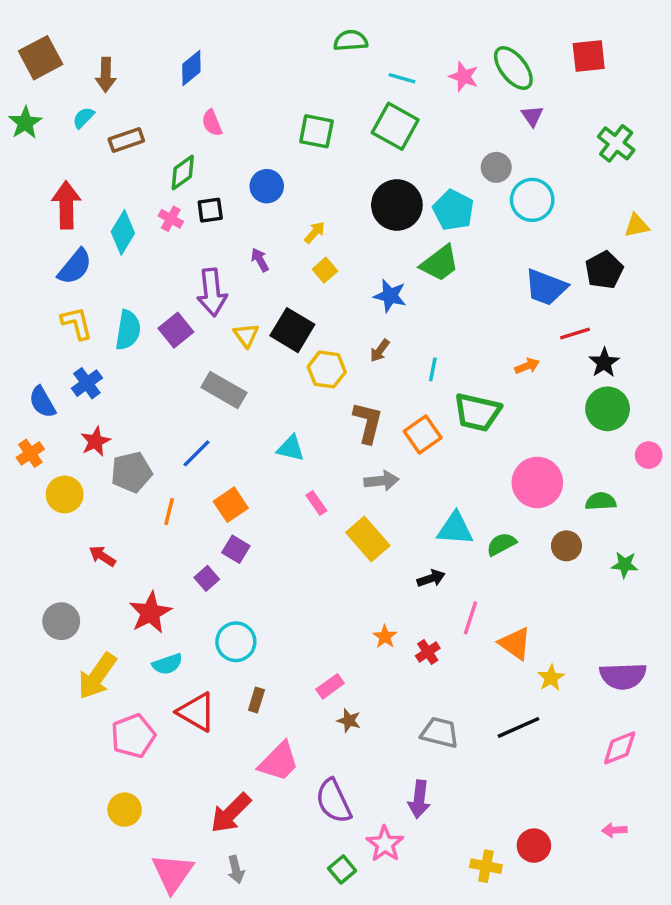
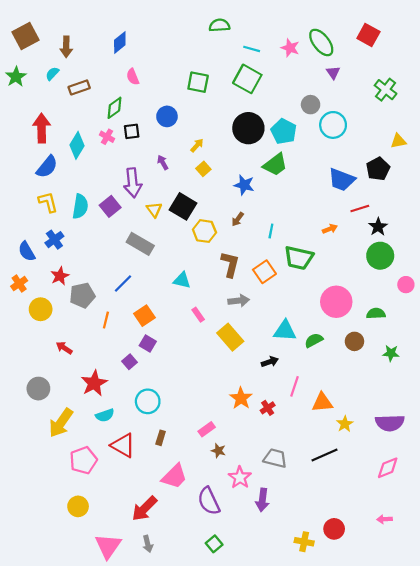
red square: (589, 56) -> (368, 35), turned 35
orange star: (385, 637) -> (241, 398), size x1.5
orange triangle: (515, 643) -> (322, 402), turned -40
pink star: (385, 844) -> (240, 477), moved

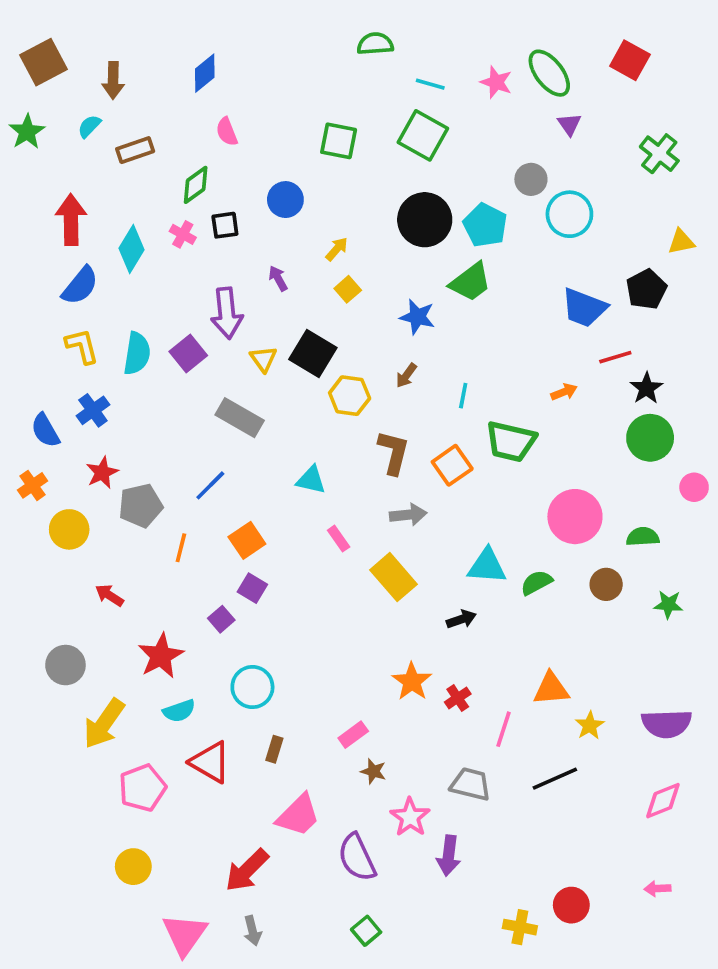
pink line: (294, 386) -> (503, 729), moved

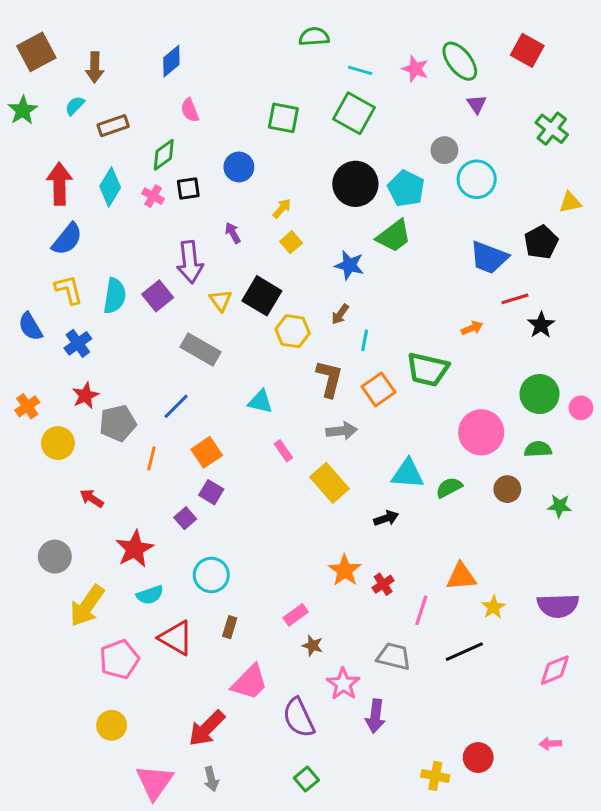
cyan diamond: (131, 249) -> (110, 187), moved
cyan line: (463, 396) -> (365, 340), moved
blue semicircle: (45, 430) -> (30, 327), moved
green circle: (650, 438) -> (540, 394), moved

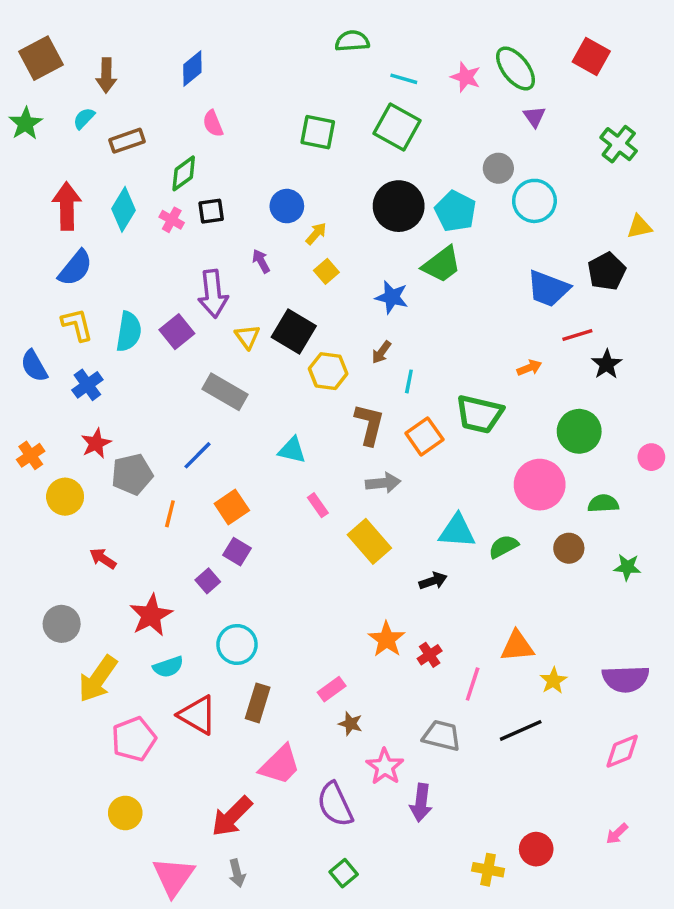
blue circle: (239, 167) -> (287, 206), moved
green circle: (540, 394) -> (579, 431), moved
brown rectangle: (230, 627) -> (258, 703), size x1.5
pink arrow: (550, 744) -> (617, 834), turned -40

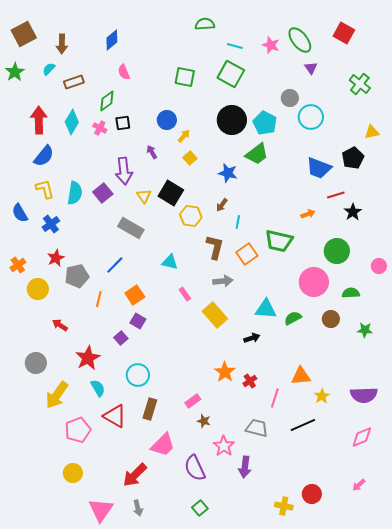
cyan semicircle: (168, 667) -> (98, 388), turned -102

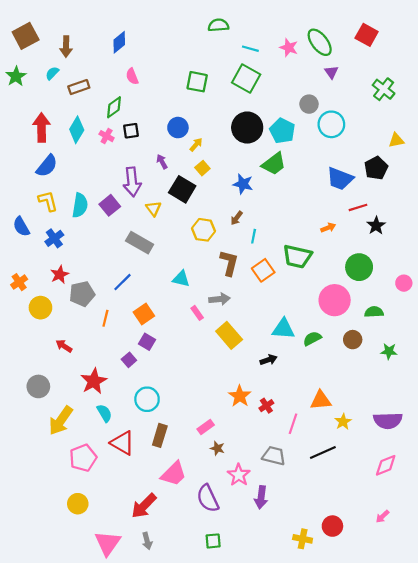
black square: (171, 193) -> (182, 189), moved
gray arrow: (223, 281) -> (219, 299), moved
green square: (200, 508) -> (213, 541), turned 35

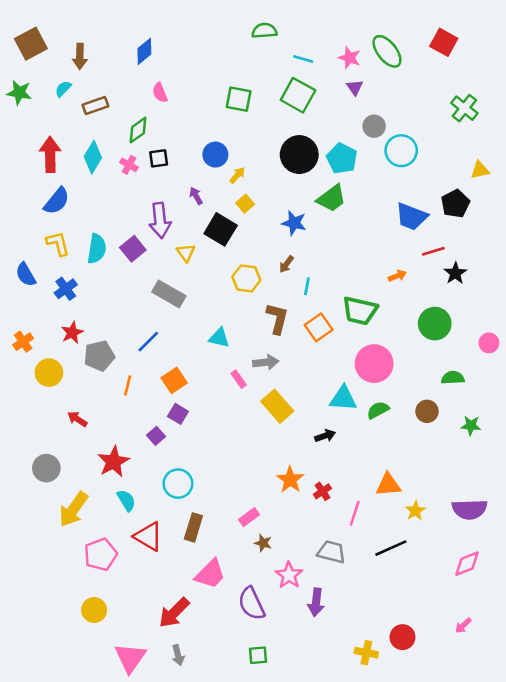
purple triangle: (331, 72) -> (355, 87), moved
green star: (16, 76) -> (19, 93), turned -30
pink circle: (335, 300) -> (374, 364), moved

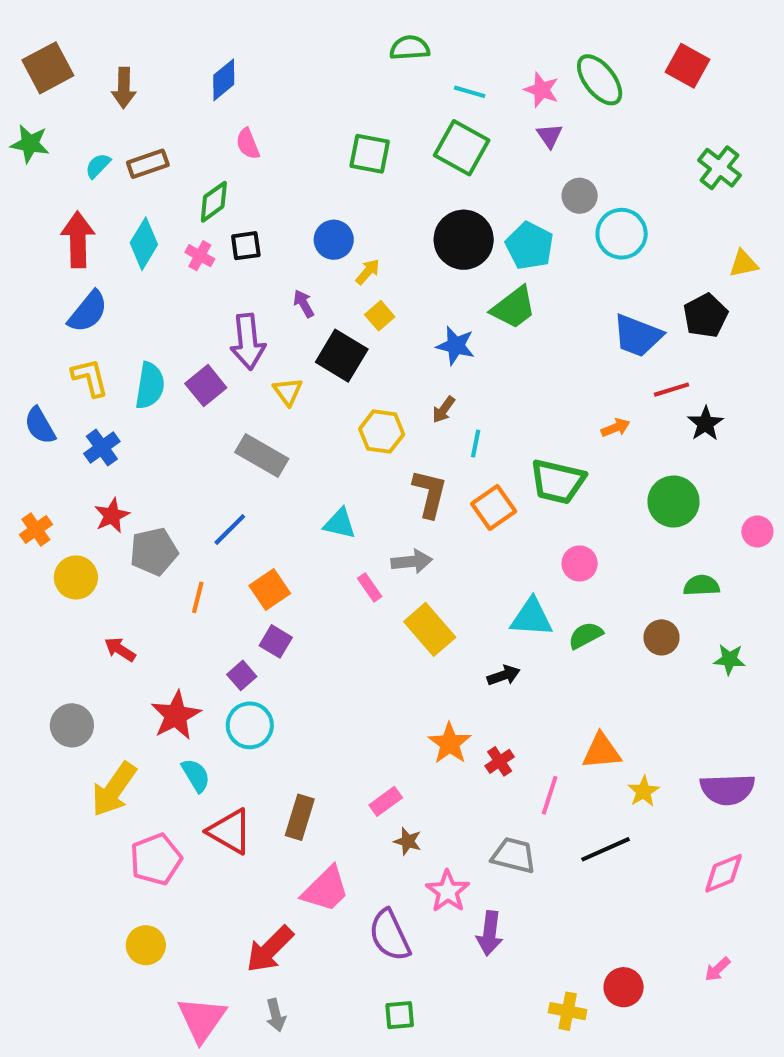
cyan semicircle: (63, 89) -> (98, 166), moved
pink circle: (374, 364) -> (580, 563), size x0.6
cyan circle: (178, 484) -> (250, 725), moved

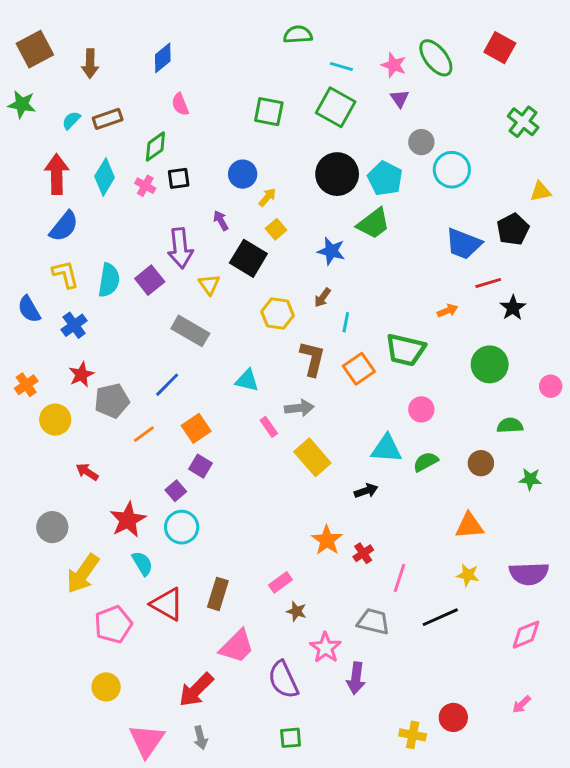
orange line: (198, 597) -> (144, 434), turned 40
orange triangle: (602, 751) -> (469, 526), moved
yellow star: (644, 791) -> (468, 575), turned -30

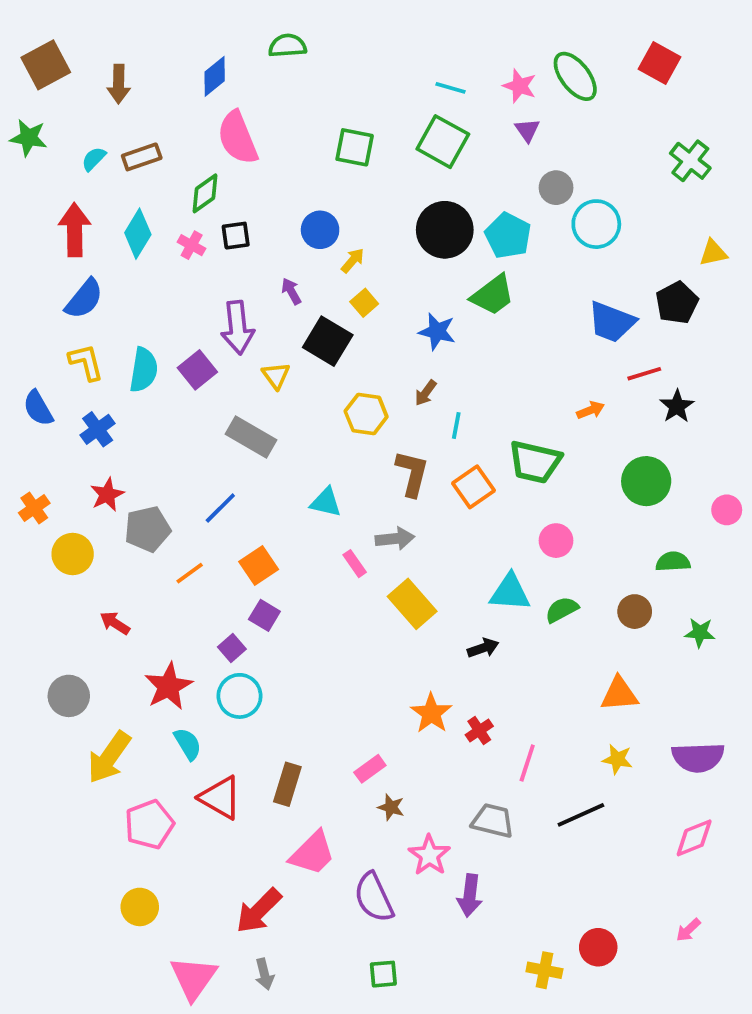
green semicircle: (298, 35) -> (287, 46), moved
pink semicircle: (180, 104) -> (238, 138), size x1.8

